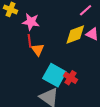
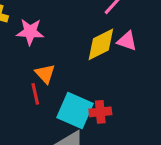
red line: (29, 41) -> (35, 94), moved
red cross: (71, 78) -> (100, 112), turned -32

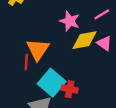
pink star: (30, 32) -> (70, 21), moved
orange triangle: (45, 74) -> (38, 49), size x1.5

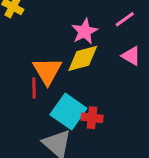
pink star: (70, 21) -> (85, 31), turned 30
yellow diamond: (85, 40) -> (83, 58), moved

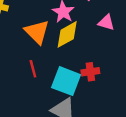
orange triangle: (47, 71) -> (37, 32), moved
red cross: (92, 118) -> (90, 72), moved

